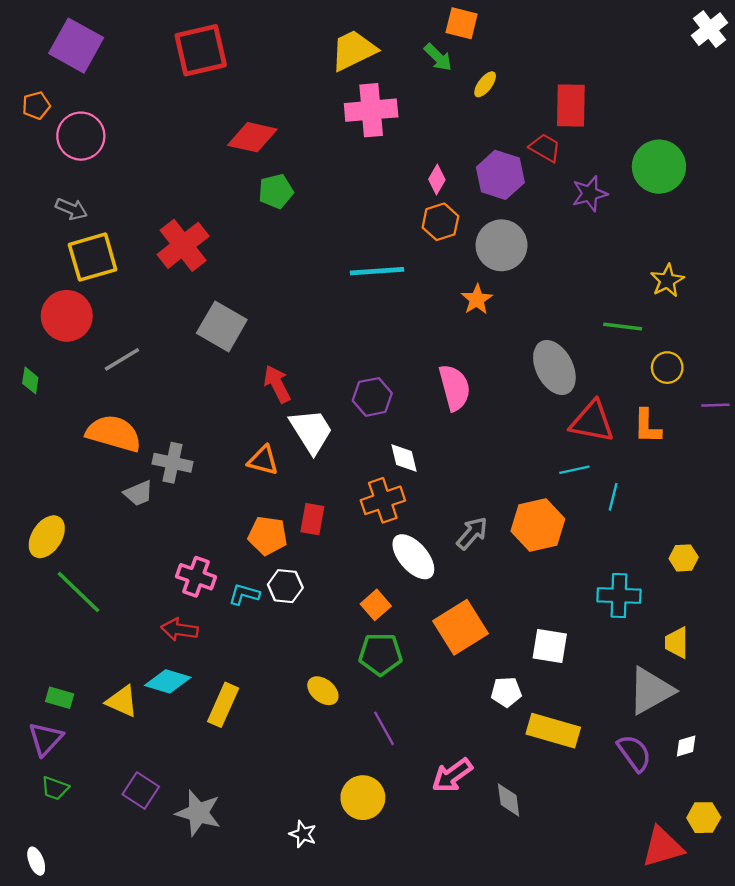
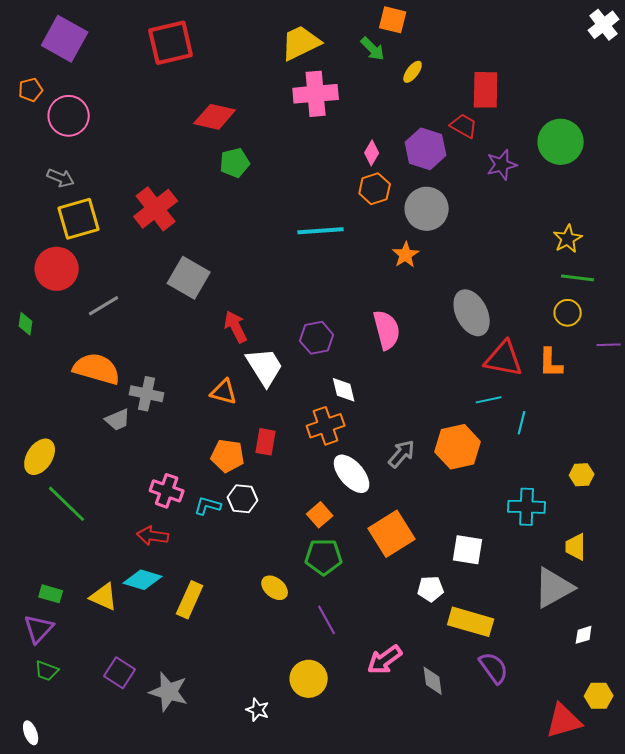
green line: (623, 326) -> (578, 278), moved
purple semicircle: (634, 753) -> (494, 668), moved

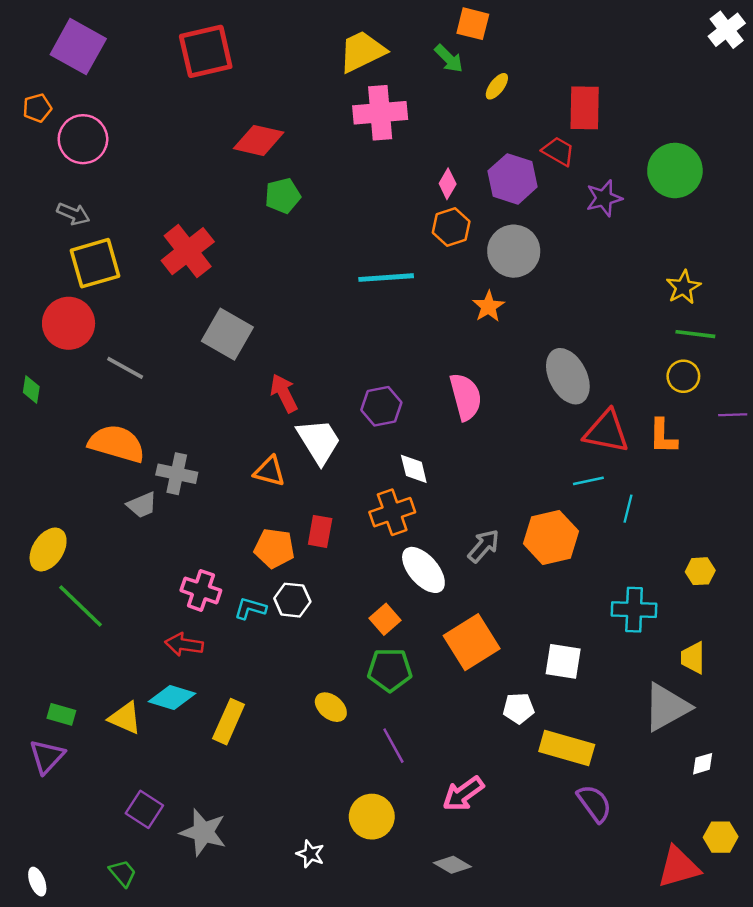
gray line: (104, 306) -> (125, 368), turned 60
green trapezoid: (47, 671) -> (123, 873), moved, turned -150
gray diamond: (433, 681) -> (452, 865), moved, turned -52

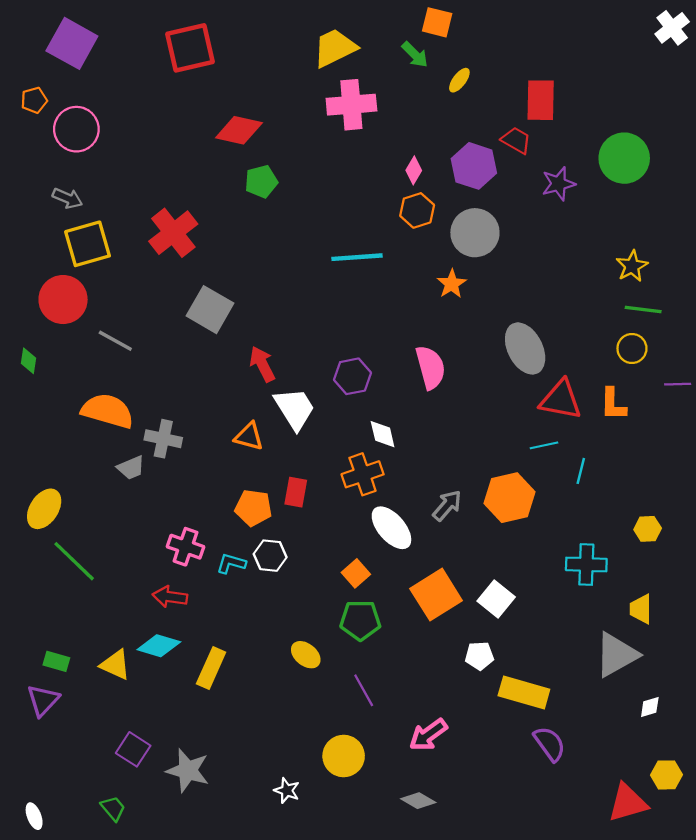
white square: (563, 661) -> (496, 599), moved, turned 30

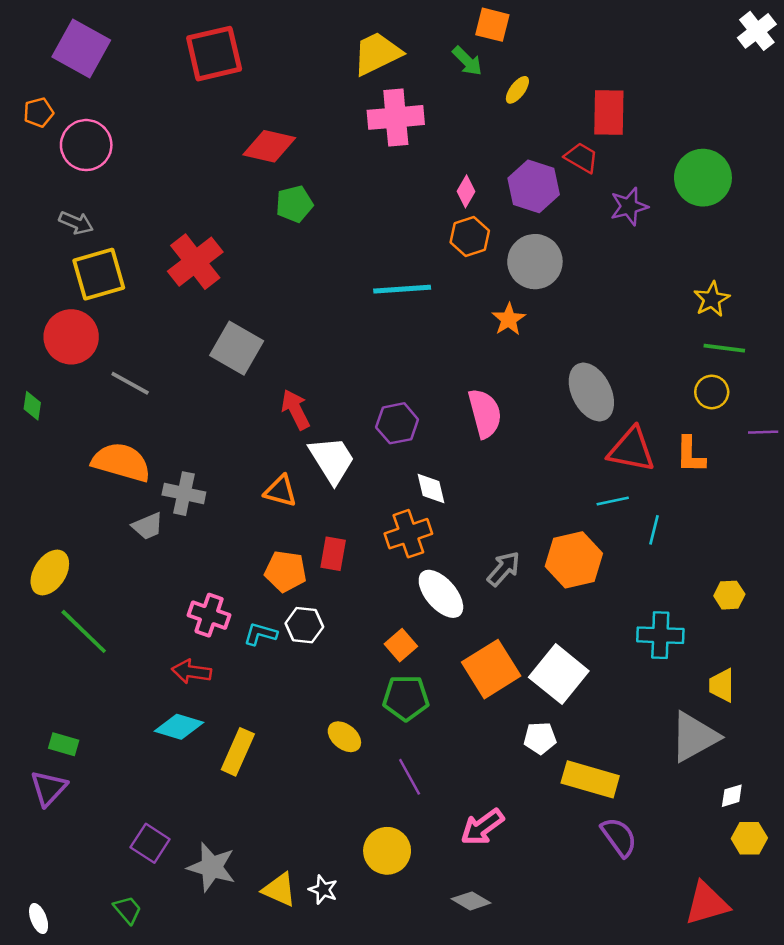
white square: (496, 599) -> (559, 674), size x1.4
yellow triangle: (115, 665) -> (279, 890), moved
yellow hexagon: (666, 775) -> (749, 838), moved

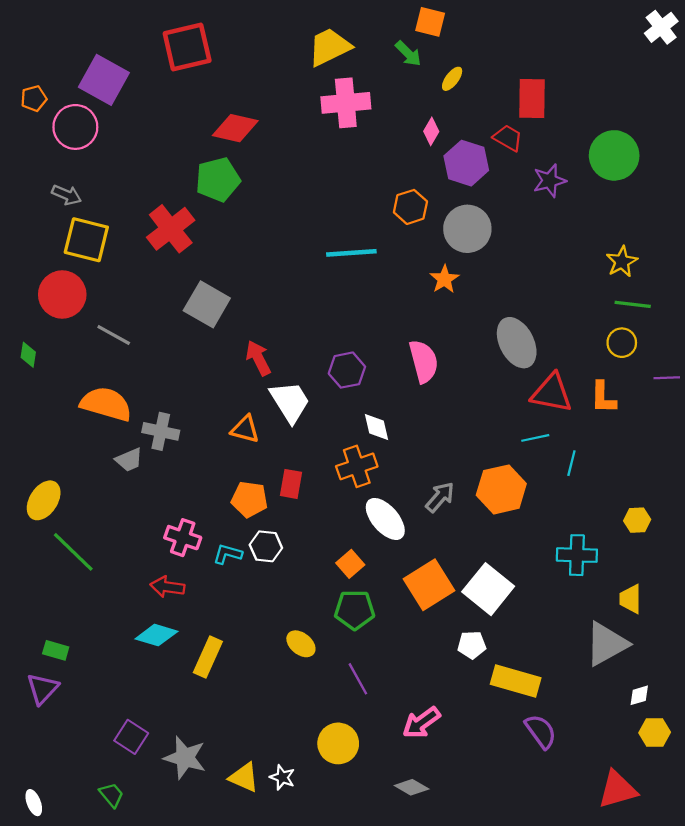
purple square: (81, 49) -> (104, 80), moved
pink diamond: (466, 191) -> (431, 131), moved
green pentagon: (294, 204) -> (218, 180), moved, size x1.4
yellow square: (99, 274) -> (86, 240), turned 30

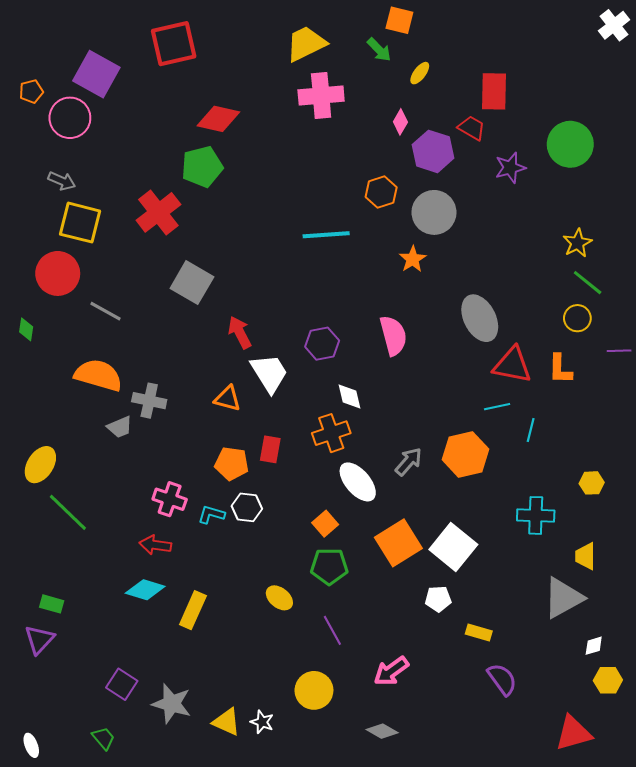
green line: (633, 304) -> (588, 283), turned 32
yellow rectangle: (516, 681) -> (479, 632), size x0.6

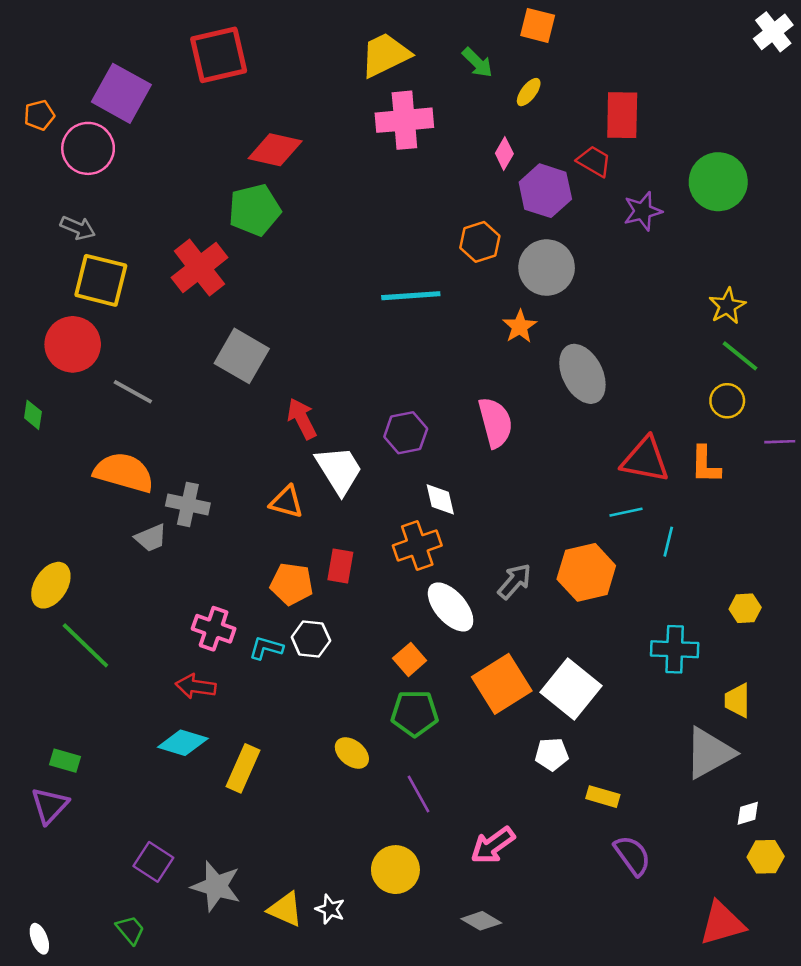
orange square: (399, 20) -> (538, 25), moved
gray ellipse: (480, 318) -> (582, 374), moved

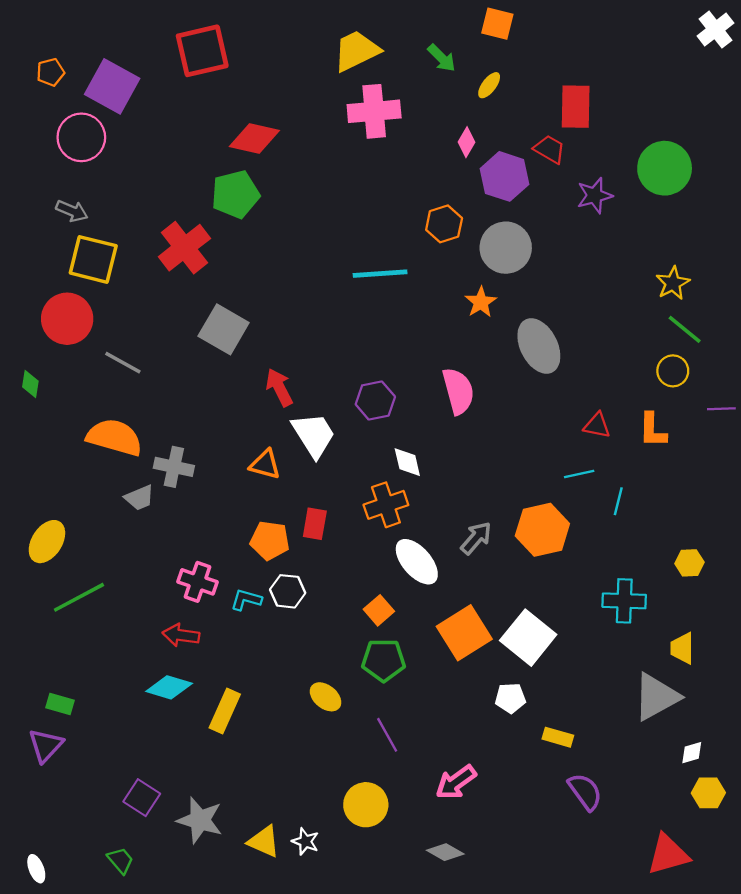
orange pentagon: (39, 115) -> (51, 72), moved
red triangle: (645, 460) -> (597, 425), size x0.6
green line: (85, 645) -> (79, 597), turned -72

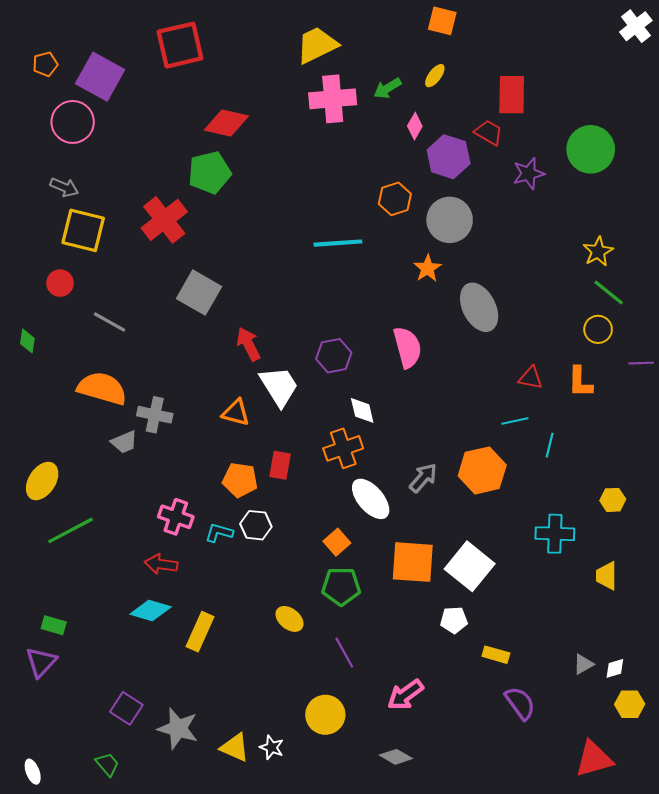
green arrow: (442, 58) -> (387, 88), moved, turned 104
red circle: (67, 319) -> (60, 283), size x0.6
orange square: (464, 633) -> (413, 562), turned 36
gray triangle: (656, 697) -> (583, 664), moved, size x0.5

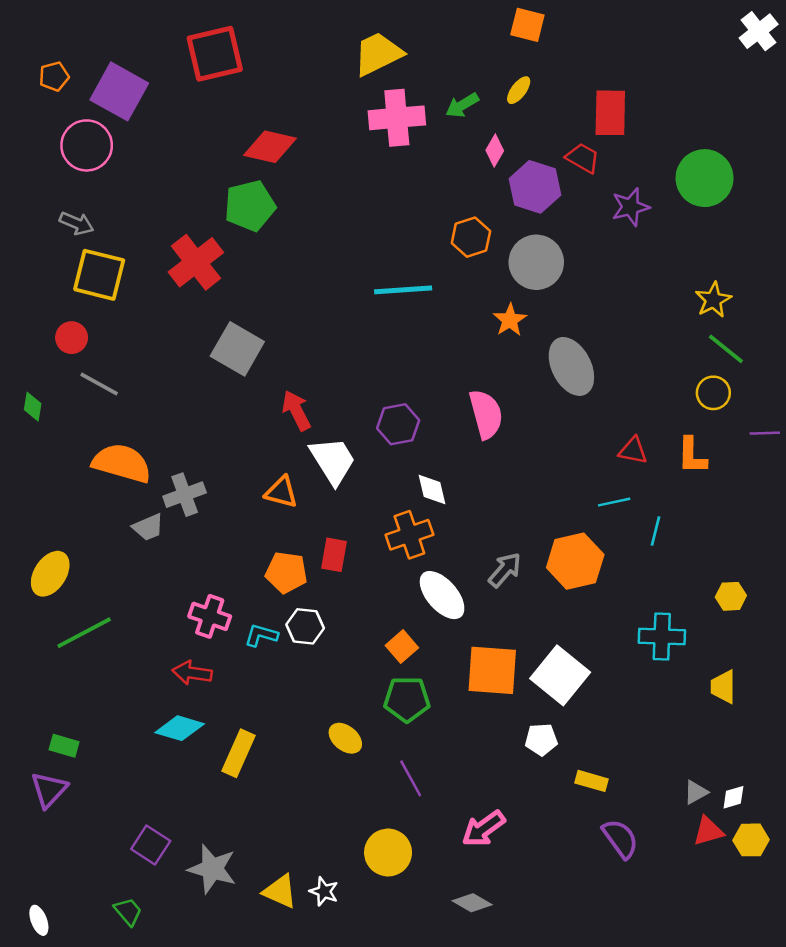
gray line: (109, 322) -> (99, 384), moved
gray cross: (155, 415) -> (185, 495), turned -32
red triangle: (594, 759) -> (708, 831), moved, size x0.7

